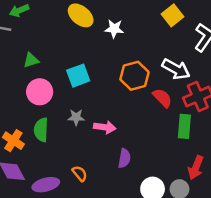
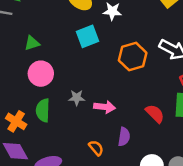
cyan square: (78, 76) -> (88, 36), moved
red semicircle: (162, 98) -> (155, 114), moved
orange semicircle: (80, 174) -> (96, 148), moved

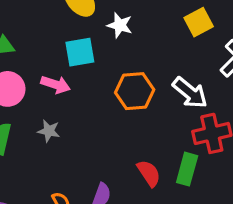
pink arrow: (105, 107) -> (56, 85), moved

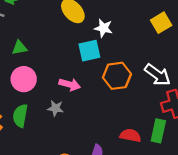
cyan square: (80, 52) -> (89, 51), moved
pink arrow: (56, 85) -> (70, 85), moved
red semicircle: (149, 173) -> (130, 135), turned -42

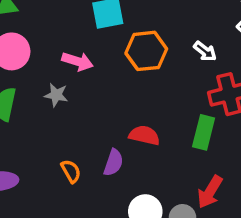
white arrow: (158, 75) -> (205, 51), size x0.6
red semicircle: (130, 135) -> (144, 135), moved

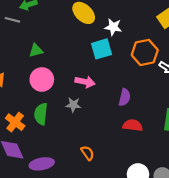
orange hexagon: (146, 51) -> (145, 52), moved
purple semicircle: (113, 163) -> (125, 97), moved

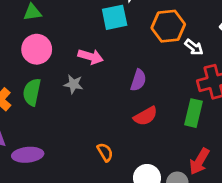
red semicircle: (133, 125) -> (146, 116), turned 138
orange semicircle: (88, 153) -> (105, 152), moved

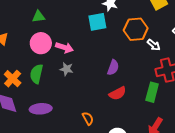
pink arrow: (91, 57) -> (64, 48), moved
purple ellipse: (28, 155) -> (41, 109), moved

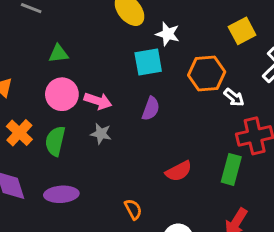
purple semicircle: (113, 67) -> (151, 109), moved
orange cross: (13, 79) -> (19, 133), moved

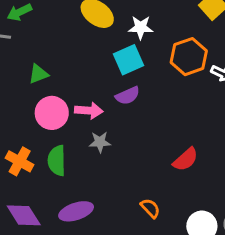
purple semicircle: (151, 109) -> (128, 96), moved, turned 60

